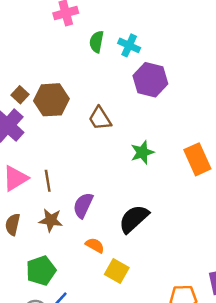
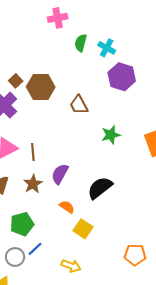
brown star: (51, 220) -> (33, 184), turned 30

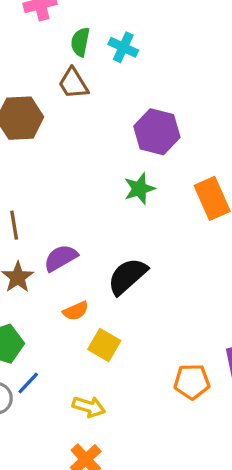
purple hexagon: (122, 77) -> (157, 132), moved
brown trapezoid: (79, 105) -> (73, 83), moved
purple semicircle: (60, 174) -> (61, 258), turned 35
orange semicircle: (67, 207) -> (76, 311), turned 126

